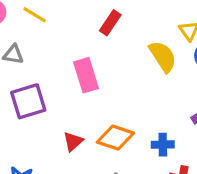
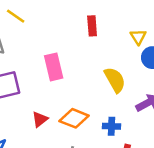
red rectangle: (110, 23) -> (92, 26), moved, turned -42
yellow semicircle: (163, 57) -> (115, 80), moved

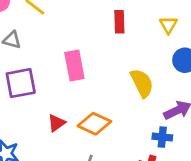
yellow triangle: (138, 37) -> (168, 25), moved
blue cross: (111, 126) -> (162, 137), moved

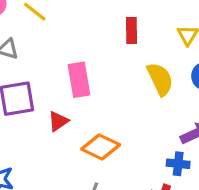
yellow semicircle: (142, 83) -> (160, 79), moved
red triangle: (56, 123) -> (58, 121), moved

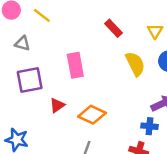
red rectangle: (132, 31) -> (114, 28), turned -42
red triangle: (58, 121) -> (57, 105), moved

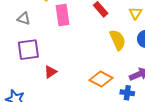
pink rectangle: (75, 65) -> (63, 15), moved
orange diamond: (92, 115) -> (101, 79), moved

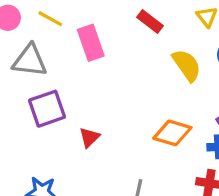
gray triangle: (24, 19) -> (30, 61), size x1.6

